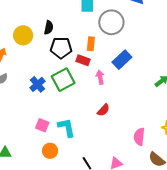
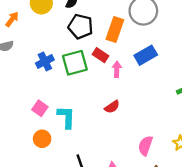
orange rectangle: (91, 44) -> (115, 30), size x1.5
red rectangle: (83, 60) -> (100, 55), moved

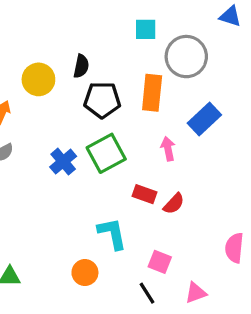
red rectangle: (100, 55) -> (145, 194), moved
pink square: (40, 108) -> (160, 262), moved

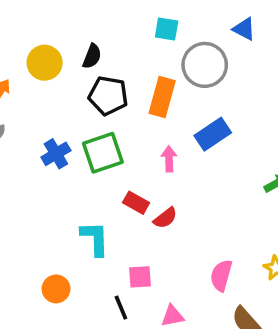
blue triangle: (230, 16) -> (244, 29), moved
pink square: (160, 262) -> (140, 277), turned -35
orange circle: (85, 273) -> (56, 289), moved

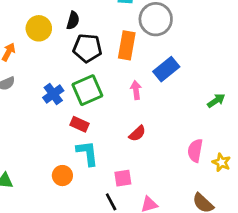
red rectangle: (136, 203) -> (80, 124), moved
pink semicircle: (221, 275) -> (195, 151), moved
orange circle: (56, 289) -> (62, 176), moved

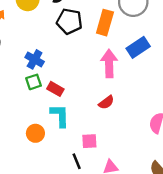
green square: (87, 90) -> (34, 82), moved, size x0.6
pink arrow: (136, 90) -> (109, 63), size x1.6
blue cross: (53, 94) -> (35, 59), turned -30

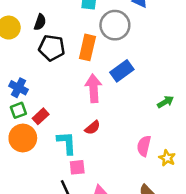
red rectangle: (55, 89) -> (41, 116), turned -70
cyan L-shape: (60, 116) -> (67, 143), moved
orange circle: (35, 133) -> (23, 138), moved, size x1.5

